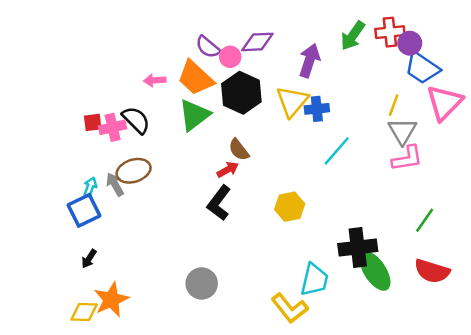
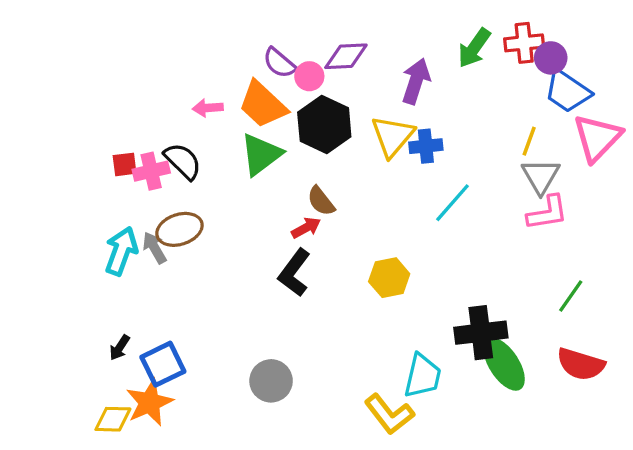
cyan arrow: (90, 187) -> (121, 251), size x1.8
blue square: (84, 210) -> (163, 364), moved

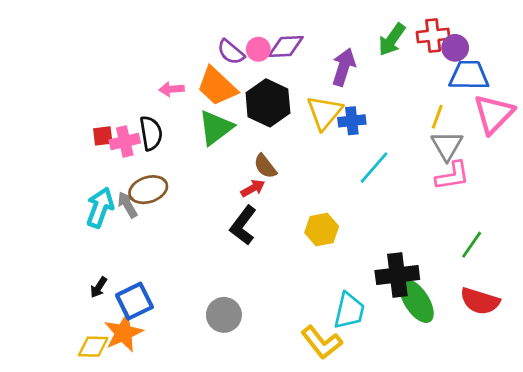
pink circle: (309, 76) -> (258, 49), moved
blue trapezoid: (567, 91) -> (469, 75), turned 147
black semicircle: (183, 161) -> (151, 133), turned 36

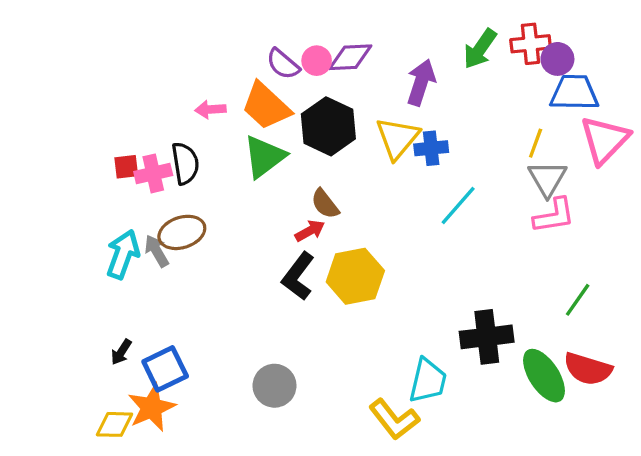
yellow hexagon: (322, 230) -> (355, 276), moved, size x1.4
green ellipse: (417, 301) -> (544, 376), moved

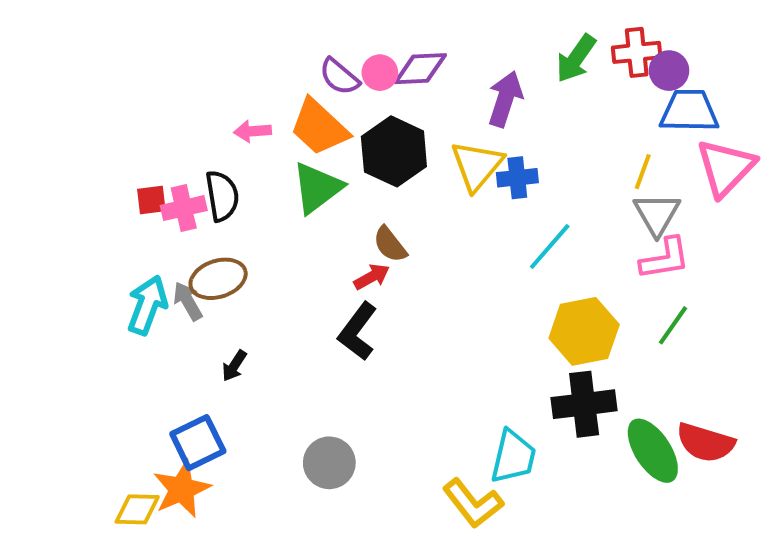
yellow hexagon: (355, 276) -> (584, 331), moved
green line: (578, 300) -> (673, 325), moved
black arrow: (121, 352) -> (234, 366), moved

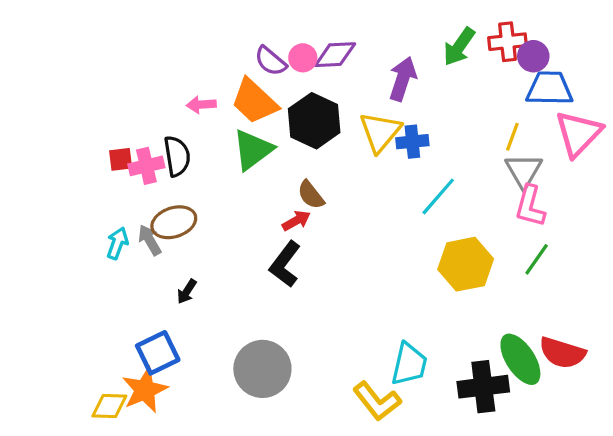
pink L-shape: (665, 259) -> (530, 206), turned 114
cyan arrow: (147, 305) -> (117, 243), size x0.7
black cross: (584, 404) -> (483, 387), moved
gray circle: (329, 463) -> (262, 369), size x1.4

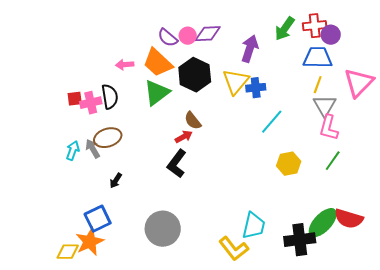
blue trapezoid: (549, 88) -> (318, 58), moved
yellow hexagon: (466, 264) -> (289, 164), size x0.7
green ellipse: (520, 359) -> (323, 223), turned 76

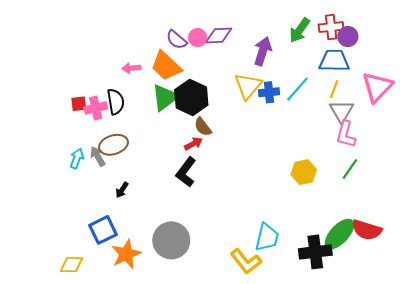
black hexagon: (195, 75) -> (191, 97), moved
cyan line: (272, 122) -> (297, 89), moved
orange star: (90, 242) -> (126, 254), moved

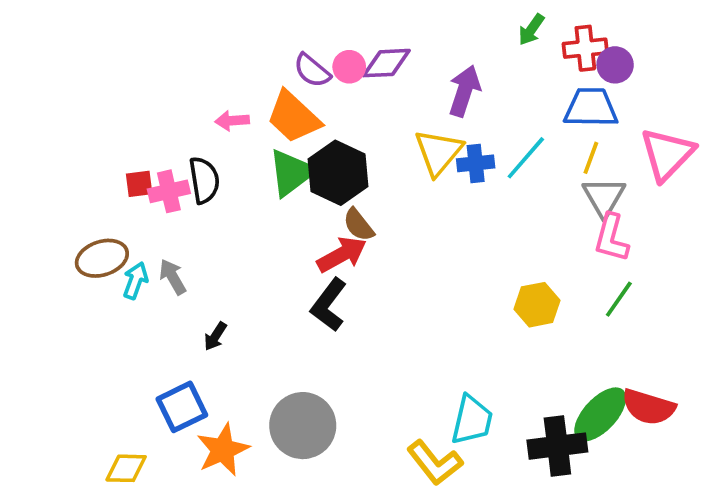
green arrow: (300, 30) -> (531, 30), moved, size x0.7
red arrow: (193, 144) -> (342, 255), size x1.5
brown ellipse: (114, 145) -> (102, 258), moved

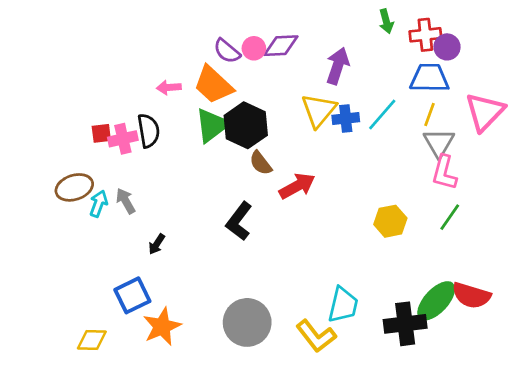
green arrow: (531, 30) -> (386, 21), turned -50
red arrow: (342, 255) -> (297, 186), moved
gray circle: (303, 426) -> (247, 322), moved

